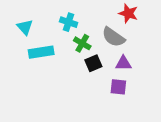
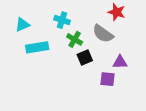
cyan triangle: (25, 27) -> (22, 25), turned 49
purple triangle: (123, 63) -> (120, 62), moved

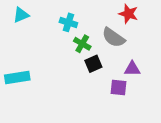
cyan triangle: (22, 25) -> (21, 15), moved
cyan rectangle: (37, 47) -> (17, 78), moved

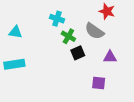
cyan triangle: (21, 15) -> (15, 32), moved, turned 32
purple square: (118, 88) -> (99, 83), moved

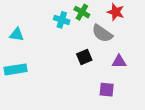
green cross: (68, 36) -> (82, 12), moved

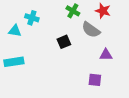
cyan cross: (62, 20) -> (32, 18), moved
black square: (84, 57) -> (64, 42), moved

